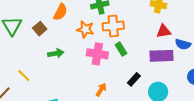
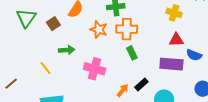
pink cross: (97, 54) -> (95, 69), moved
yellow line: (24, 76) -> (45, 68), moved
orange arrow: (101, 90) -> (123, 90), moved

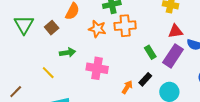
green rectangle: (132, 53) -> (150, 52), moved
purple rectangle: (171, 64) -> (173, 56), turned -55

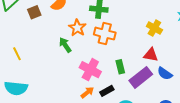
green arrow: (67, 53) -> (65, 45), moved, turned -133
pink cross: (97, 68) -> (90, 70), moved

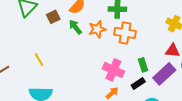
orange star: (77, 28) -> (97, 29), turned 30
green arrow: (65, 45) -> (75, 27), moved
black rectangle: (107, 91) -> (138, 83), moved

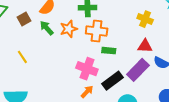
yellow line: (39, 60) -> (22, 57), moved
green rectangle: (143, 65) -> (109, 51), moved, turned -64
black rectangle: (138, 83) -> (112, 81), size x1.5

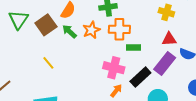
brown square: (24, 19) -> (46, 25), size x1.5

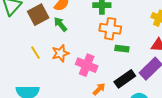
orange star: (91, 30) -> (60, 53), moved
pink cross: (114, 68) -> (87, 65), moved

